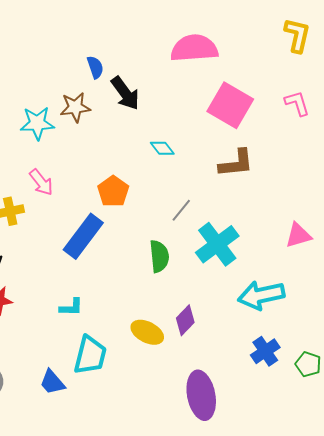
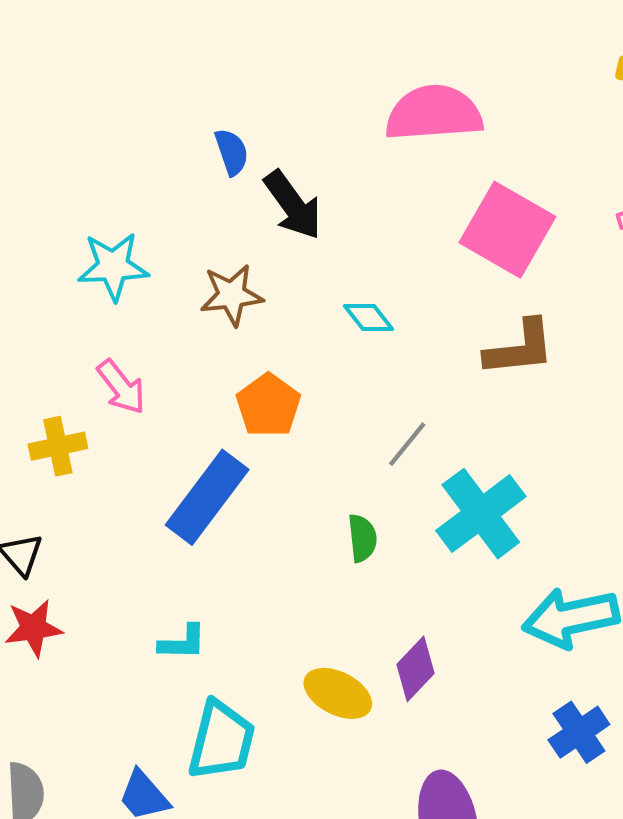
brown star: (75, 107) -> (232, 295), moved
green semicircle: (159, 256) -> (362, 538), size x0.7

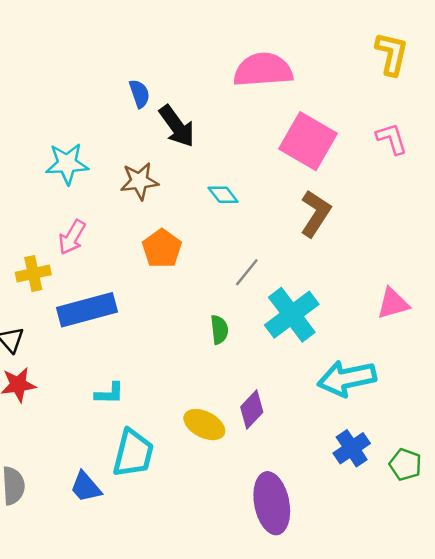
brown L-shape: (520, 348) -> (315, 214), turned -51
pink arrow: (121, 387) -> (72, 237), turned 68
blue rectangle: (207, 497) -> (87, 310), moved, turned 38

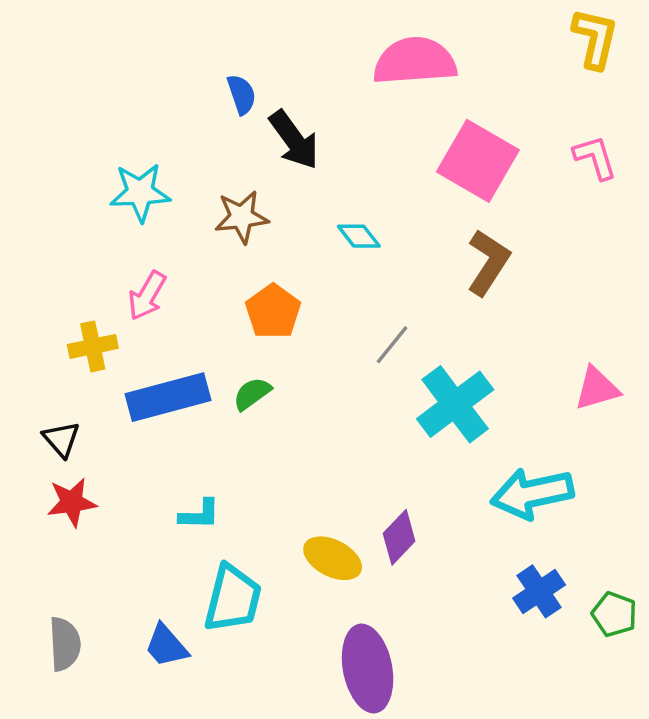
green semicircle: (219, 330) -> (252, 394), moved, turned -120
purple ellipse: (272, 503) -> (368, 668), moved

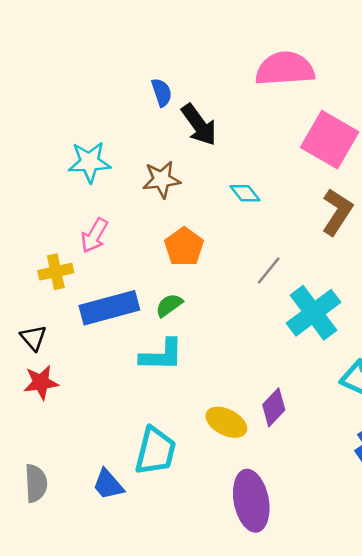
cyan L-shape: (200, 514) -> (162, 355), moved, size x1.5

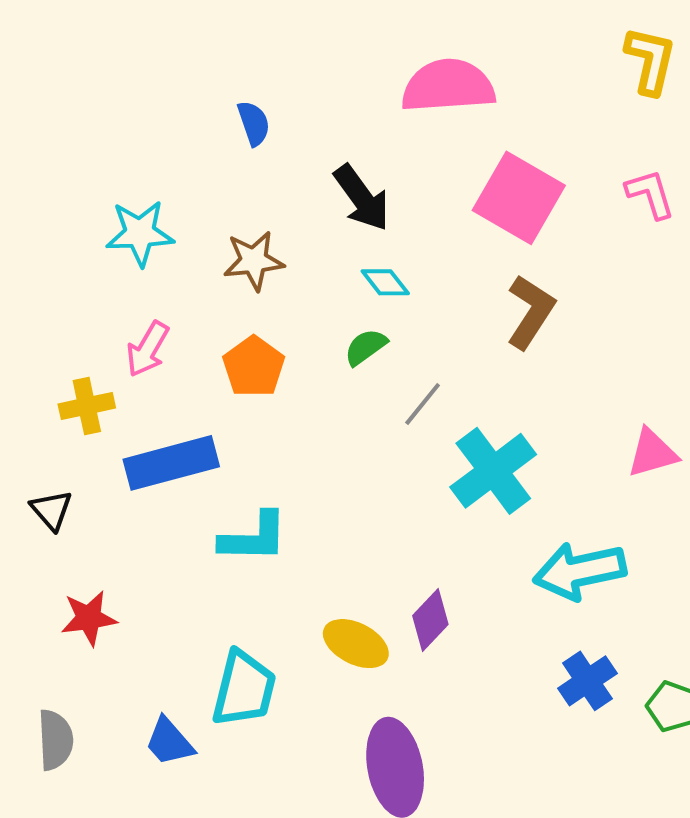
black arrow: (199, 125) -> (362, 198), moved
orange pentagon: (184, 247) -> (254, 367), moved
green semicircle: (169, 305) -> (366, 347), moved
red star: (41, 382) -> (89, 618), moved

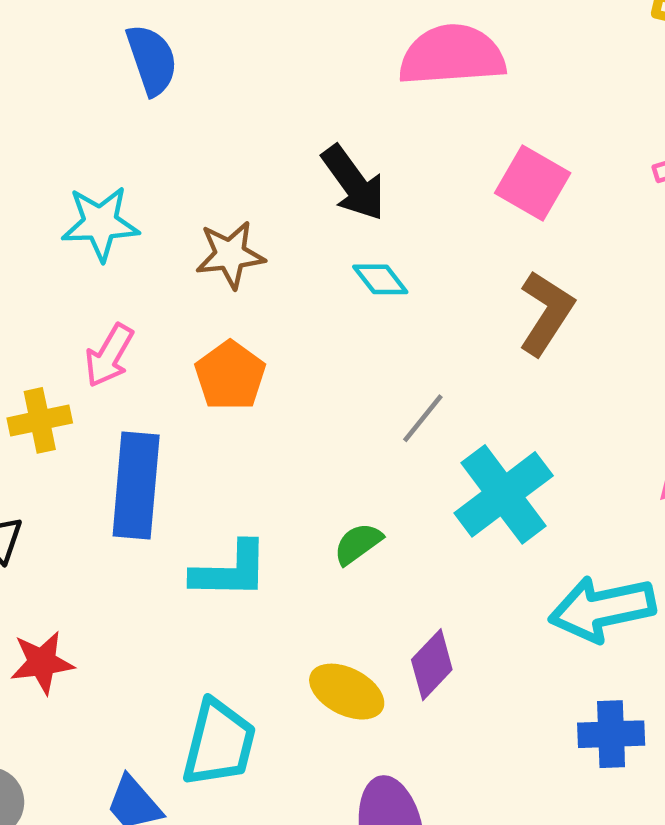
blue semicircle: (254, 123) -> (152, 60), moved, size x1.4
pink square: (519, 198) -> (533, 183), size x0.7
green semicircle: (366, 347) -> (358, 544), moved
blue rectangle: (171, 463) -> (136, 485), turned -70
blue cross: (587, 681) -> (611, 734), turned 32

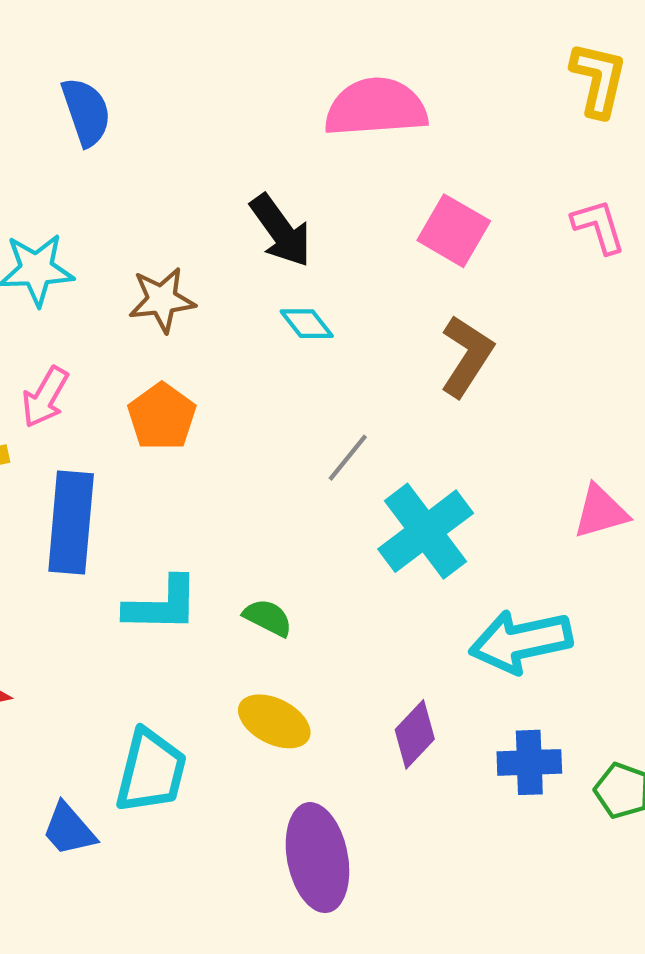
green semicircle: (358, 544) -> (268, 618), moved, turned 63
purple diamond: (432, 665) -> (415, 734), moved

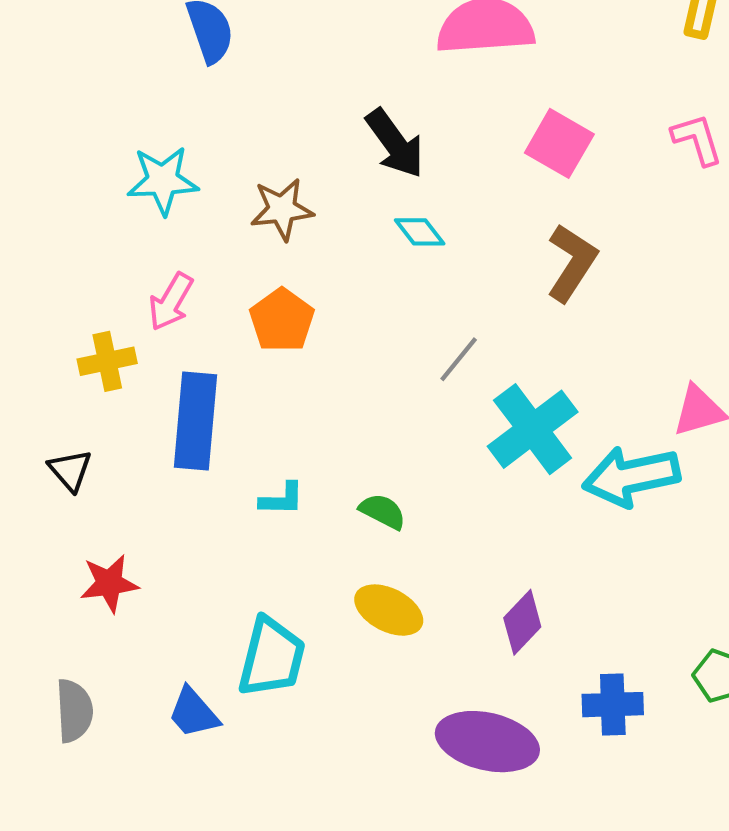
cyan L-shape: (162, 605) -> (282, 499), size x0.6
cyan arrow: (521, 641) -> (631, 476), moved
blue cross: (529, 762) -> (613, 705), moved
purple ellipse: (317, 858) -> (487, 742), moved, turned -66

